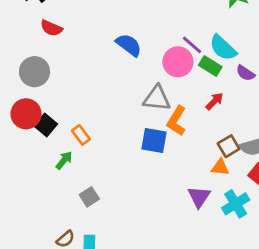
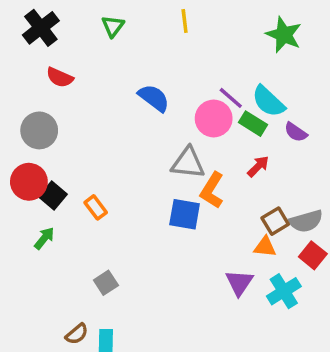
green arrow: (64, 160) -> (44, 238), moved

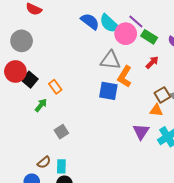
cyan semicircle: (268, 101) -> (109, 24), moved
green arrow: (44, 238) -> (41, 105), moved

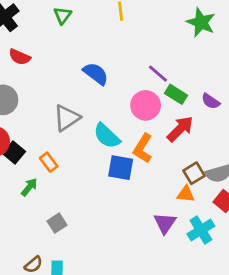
cyan semicircle: (109, 24) -> (107, 136), moved
pink circle: (126, 34) -> (146, 105), moved
gray triangle: (110, 60) -> (67, 118), moved, turned -40
red arrow: (152, 62) -> (180, 129), size x1.5

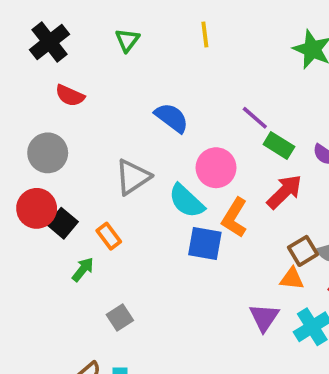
pink circle: (146, 105) -> (216, 168), moved

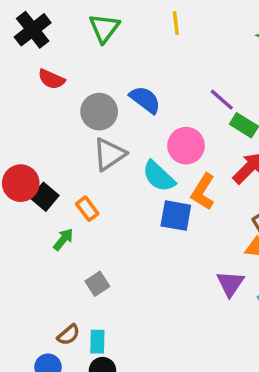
green triangle: (127, 40) -> (104, 28), size x1.4
gray circle: (48, 153) -> (99, 112), moved

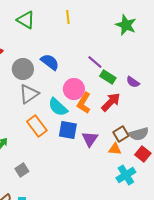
green triangle: (104, 28) -> (26, 20), turned -36
orange L-shape: (203, 192) -> (84, 103), moved
orange rectangle: (87, 209) -> (37, 126), moved, size x1.5
purple triangle: (230, 284) -> (90, 139), moved

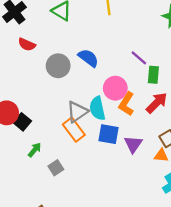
green rectangle: (108, 77) -> (153, 75), turned 63
gray triangle: (29, 94) -> (77, 112), moved
cyan semicircle: (58, 107) -> (97, 108), turned 35
gray square: (22, 170) -> (56, 168), moved

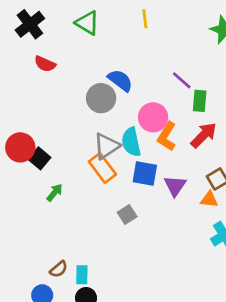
gray circle: (58, 66) -> (101, 98), moved
gray square: (56, 168) -> (127, 215), moved

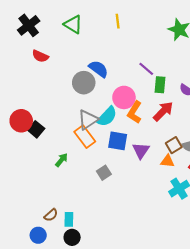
cyan semicircle: (131, 142) -> (107, 117), turned -125
green arrow: (55, 193) -> (61, 160), moved

